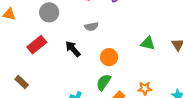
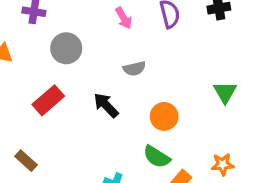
green triangle: (148, 43) -> (225, 92), turned 49
green semicircle: (104, 82) -> (157, 157), turned -90

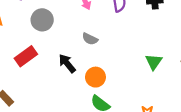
gray semicircle: (134, 69) -> (90, 39), turned 35
orange circle: (164, 116) -> (95, 77), moved

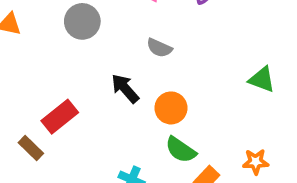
red rectangle: (26, 56) -> (60, 117), moved
green triangle: (154, 62) -> (262, 79), turned -42

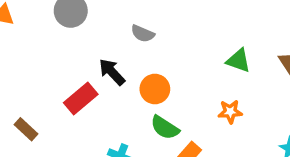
red rectangle: (60, 117) -> (81, 98), moved
orange star: (256, 162) -> (230, 112), moved

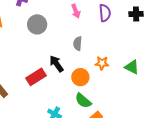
gray semicircle: (143, 34) -> (78, 44), turned 64
orange star: (230, 112) -> (102, 63), moved

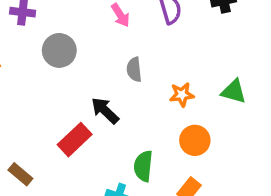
orange circle: (80, 77) -> (195, 140), moved
green semicircle: (83, 101) -> (143, 166), moved, turned 66

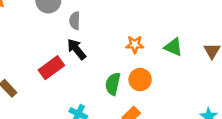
gray semicircle: (134, 69) -> (75, 21), moved
green semicircle: (143, 166) -> (113, 84), moved

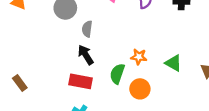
red rectangle: (51, 68) -> (81, 81), moved, turned 40
green semicircle: (113, 84) -> (117, 74), moved

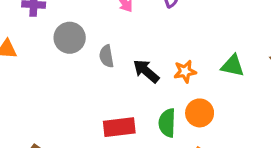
black arrow: (86, 55) -> (146, 71), moved
green semicircle: (117, 74) -> (167, 123), moved

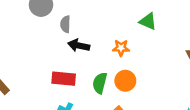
green triangle: (233, 66) -> (148, 21), moved
black arrow: (146, 71) -> (79, 46), moved, turned -40

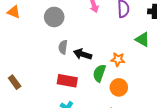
gray semicircle: (65, 24) -> (63, 47), moved
green semicircle: (100, 83) -> (99, 73), moved

